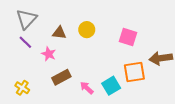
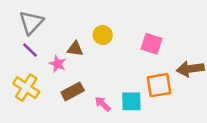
brown triangle: (59, 33) -> (75, 49), moved
cyan square: (111, 86) -> (131, 101), turned 30
yellow cross: (22, 88) -> (26, 88), moved, size x1.5

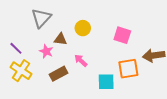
gray triangle: (31, 22) -> (41, 18), moved
purple line: (30, 50) -> (16, 48), moved
pink arrow: (103, 104) -> (81, 60), moved

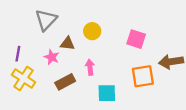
purple line: (16, 48) -> (18, 54), turned 56
pink arrow: (81, 60) -> (90, 67), turned 40
cyan square: (106, 82) -> (107, 93), moved

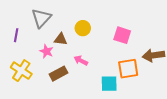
purple line: (18, 54) -> (16, 35), moved
pink arrow: (90, 67) -> (81, 60), turned -56
cyan square: (107, 93) -> (109, 84), moved

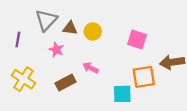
brown triangle: (61, 39) -> (70, 28), moved
pink star: (46, 51) -> (56, 50), moved

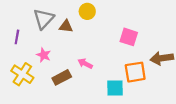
yellow circle: (93, 32) -> (87, 11), moved
pink star: (56, 50) -> (44, 55), moved

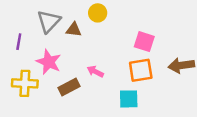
pink star: (44, 55) -> (49, 62), size x1.5
orange square: (135, 72) -> (141, 70), moved
yellow cross: (22, 74) -> (25, 83), turned -30

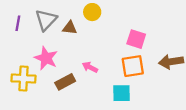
purple line: (19, 42) -> (18, 23), moved

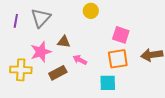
yellow circle: (92, 12) -> (91, 11), moved
brown triangle: (70, 28) -> (64, 42), moved
pink star: (46, 58) -> (41, 52), turned 30

